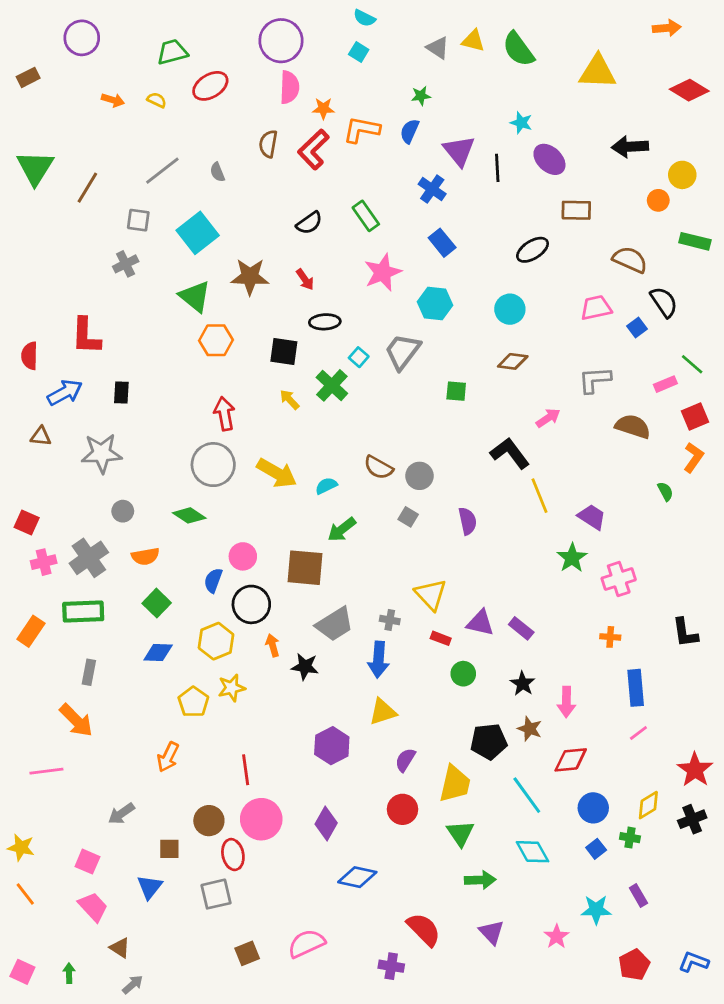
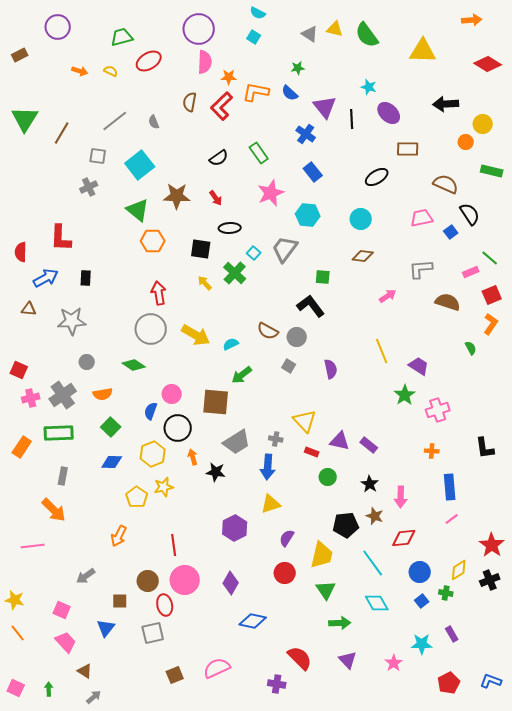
blue semicircle: (410, 131) -> (290, 93), turned -72
black L-shape: (510, 453) -> (311, 306), moved

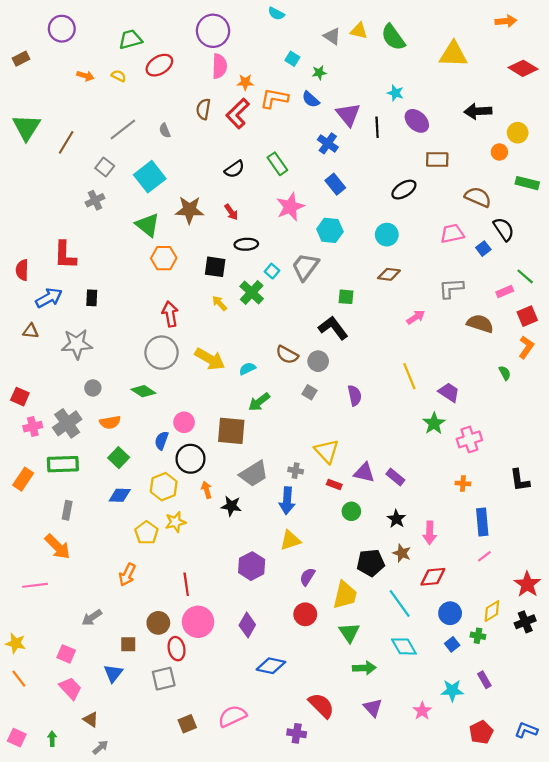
cyan square: (254, 37) -> (292, 59), moved
gray square: (98, 156) -> (105, 167), turned 30

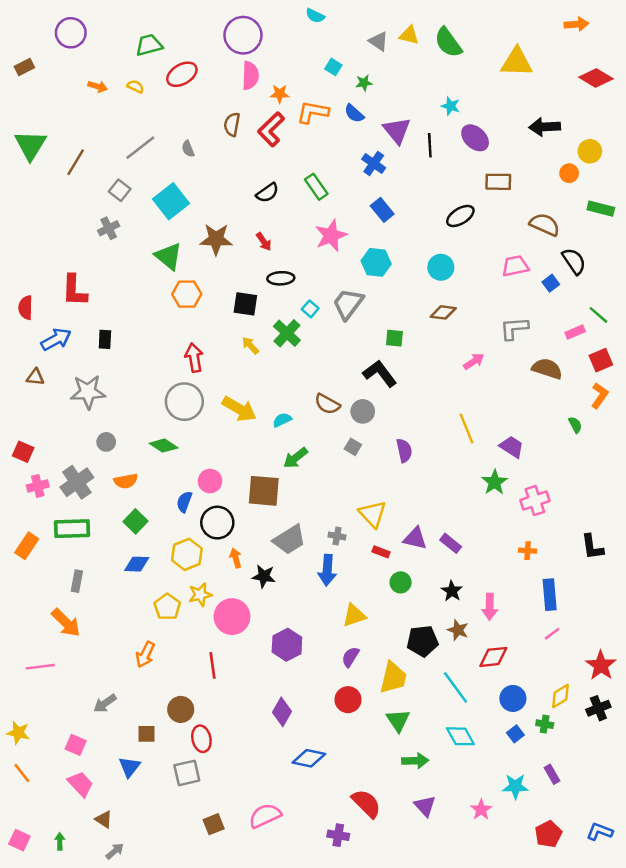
yellow triangle: (290, 540) -> (354, 615), moved
pink circle: (198, 622) -> (232, 617), moved

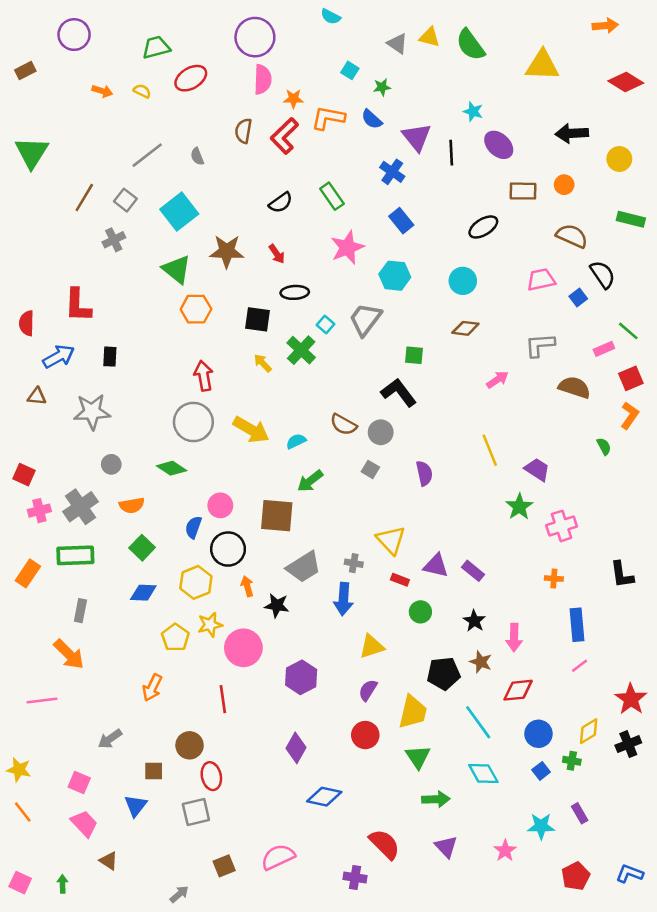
brown line: (76, 162) -> (84, 197), moved
orange circle: (569, 173) -> (564, 185), moved
gray arrow: (115, 851) -> (179, 894), moved

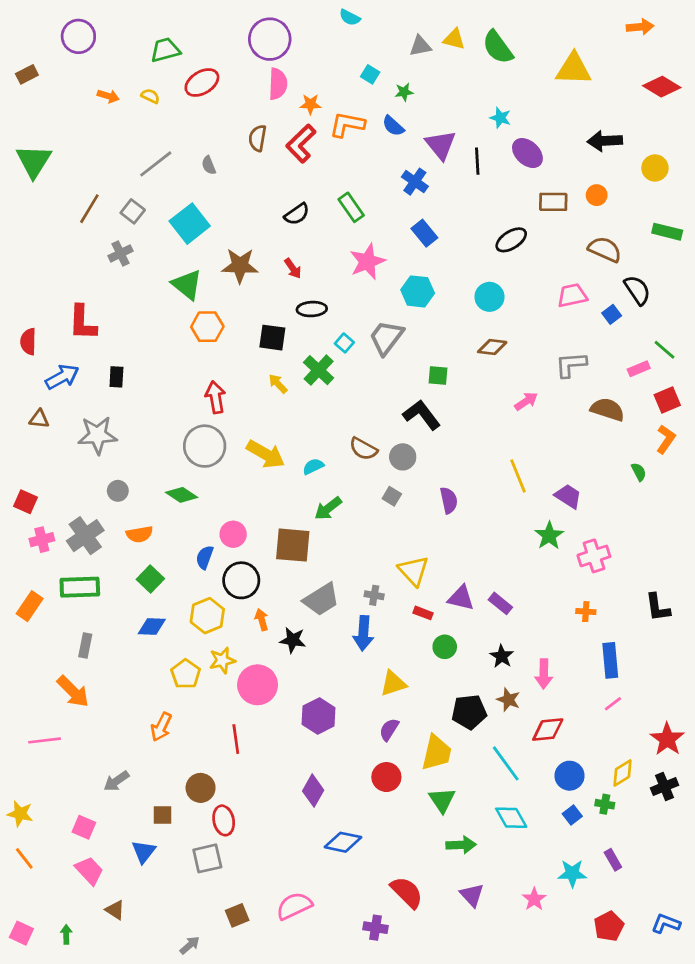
gray triangle: (397, 44) -> (420, 46), turned -45

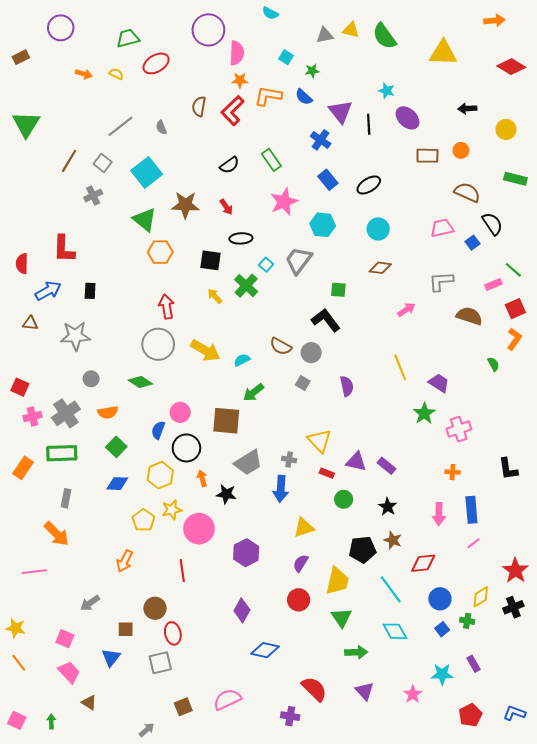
pink semicircle: (278, 84) -> (237, 53), moved
black arrow: (605, 141) -> (467, 109), size x0.7
black ellipse: (511, 240) -> (369, 185), moved
pink arrow: (544, 674) -> (439, 514), moved

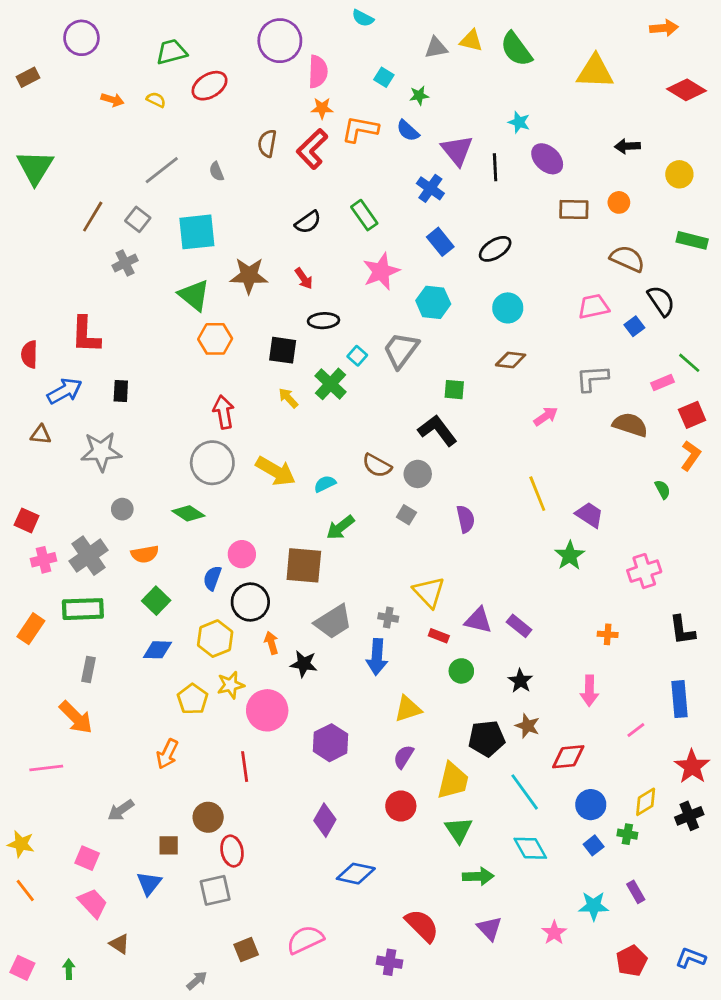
cyan square: (147, 172) -> (197, 232), turned 32
pink cross: (459, 429) -> (644, 571), moved
blue rectangle: (471, 510) -> (679, 699), moved

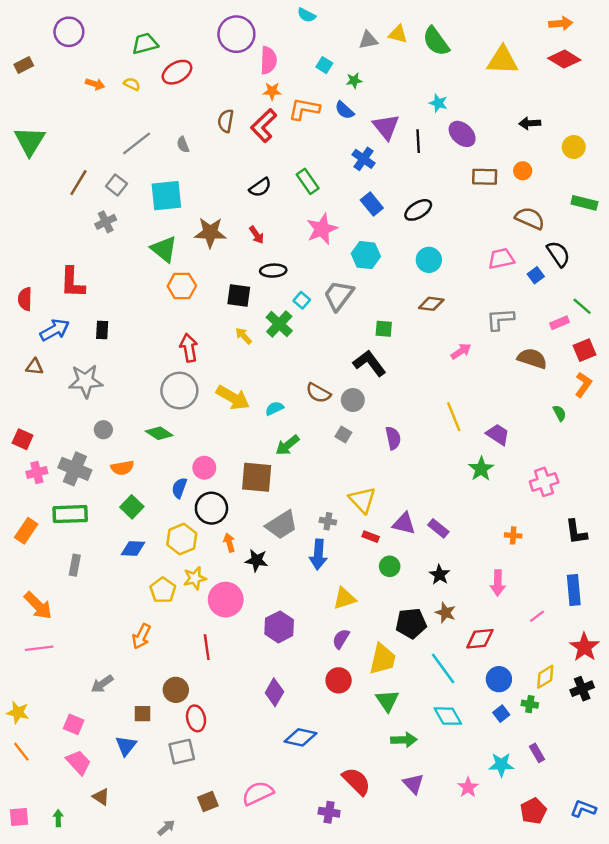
red diamond: (686, 90) -> (564, 59), moved
gray cross: (89, 556) -> (75, 469), turned -32
orange arrow: (76, 717) -> (38, 606), moved
pink square: (22, 968) -> (19, 817), turned -30

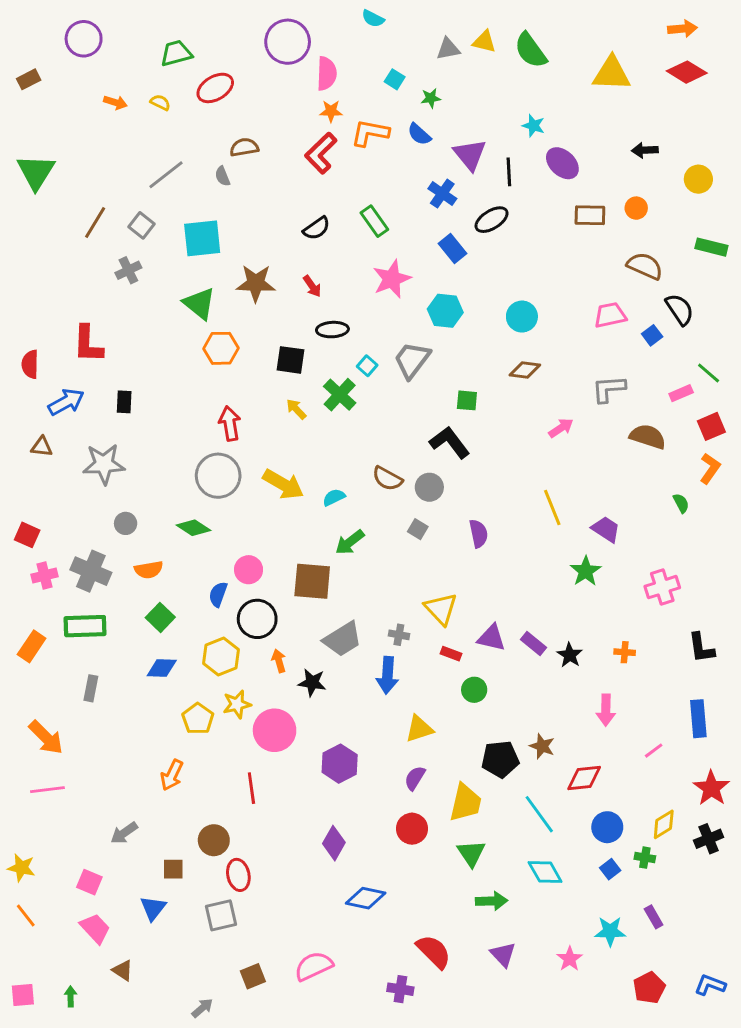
brown semicircle: (226, 121) -> (244, 147), moved, turned 70
black ellipse: (418, 210) -> (492, 220), moved
black star: (440, 575) -> (570, 655), moved

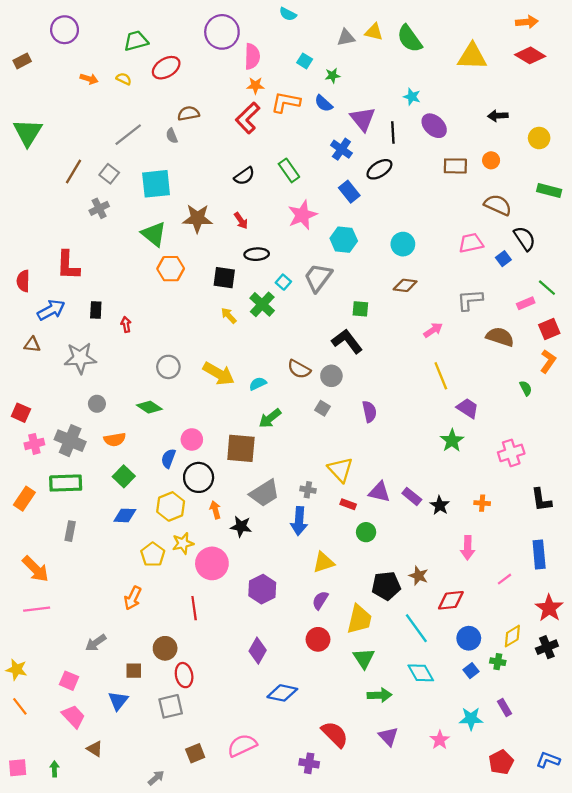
red arrow: (230, 424) -> (126, 324), moved, size x0.6
gray circle: (218, 476) -> (168, 367), size x0.7
yellow line: (552, 507) -> (441, 376), moved

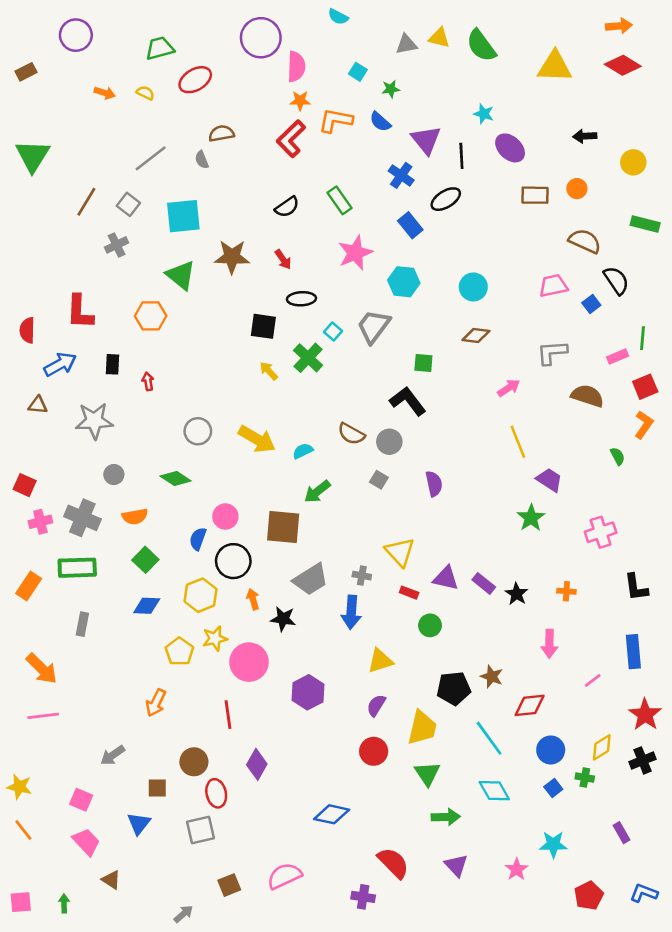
orange hexagon: (171, 269) -> (151, 316), moved
green line: (547, 288) -> (643, 338), turned 54
purple diamond: (258, 651) -> (257, 764), moved
purple rectangle: (504, 707) -> (622, 833), moved

